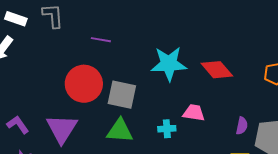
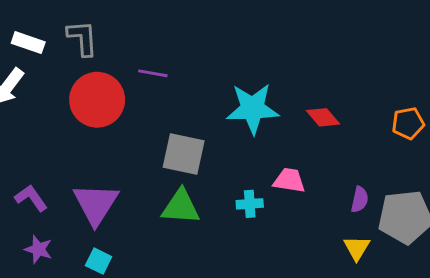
red diamond: (217, 70) -> (323, 117), size x0.7
red circle: (84, 84) -> (97, 100), moved

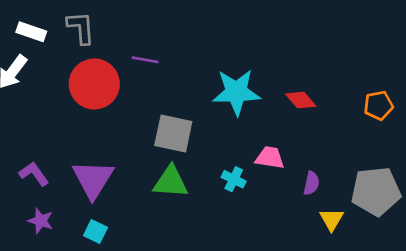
purple semicircle: (360, 199) -> (311, 183), moved
cyan cross: (250, 204) -> (234, 179), turned 30

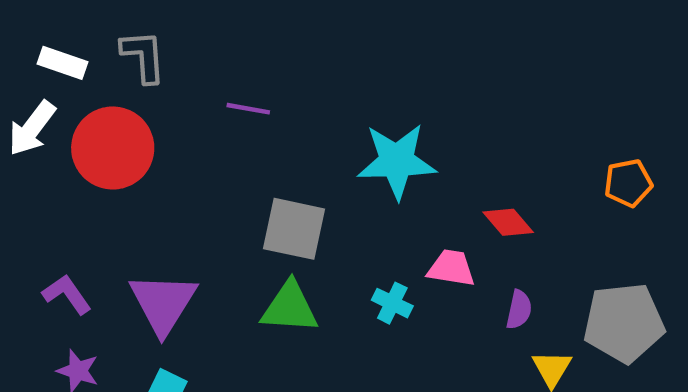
red circle: (94, 84) -> (113, 148), moved
red diamond: (301, 100) -> (508, 222), moved

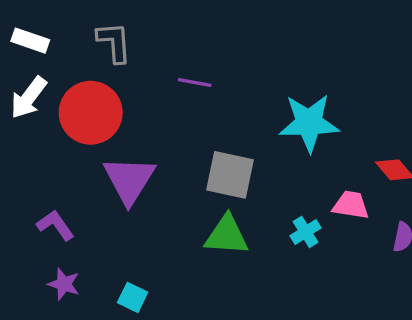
white rectangle: (63, 63) -> (30, 41), moved
purple triangle: (163, 303) -> (129, 180), moved
cyan cross: (392, 303) -> (306, 232), turned 32

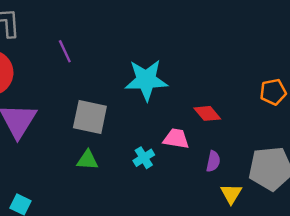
purple line: (195, 83) -> (65, 51), turned 55
green triangle: (227, 235) -> (88, 160), size x0.7

